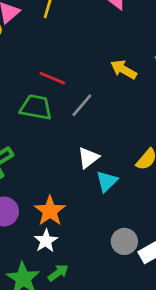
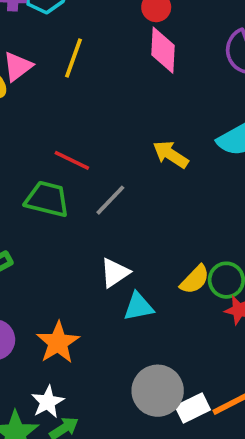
cyan triangle: (107, 181) -> (138, 307), turned 30
white star: (46, 241) -> (48, 402), moved
gray circle: (124, 241) -> (158, 391), size x1.4

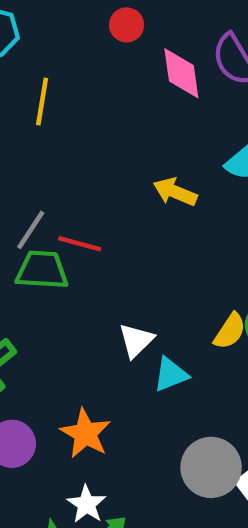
pink diamond: (163, 50) -> (181, 73), moved
red line: (72, 160) -> (80, 244), moved
gray line: (110, 200) -> (31, 230), moved

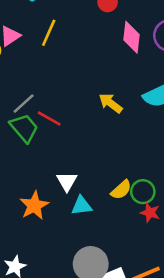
green trapezoid: (42, 270) -> (24, 128), turned 32
white triangle: (136, 340) -> (67, 181), turned -30
orange star: (85, 433) -> (34, 206), moved

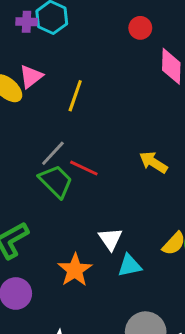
yellow line: (49, 33) -> (75, 96), moved
yellow arrow: (111, 103) -> (153, 162), moved

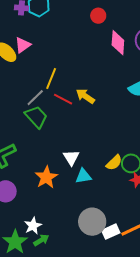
yellow line: (75, 96) -> (51, 78), moved
yellow arrow: (153, 162) -> (85, 96), moved
red line: (84, 168) -> (63, 99), moved

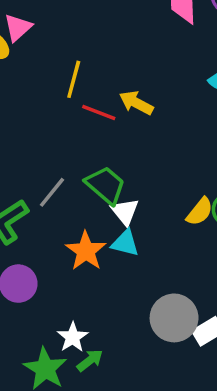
gray line: (35, 98) -> (52, 192), moved
green trapezoid: (36, 117) -> (106, 185), moved
cyan triangle: (83, 176) -> (125, 243), moved, turned 30

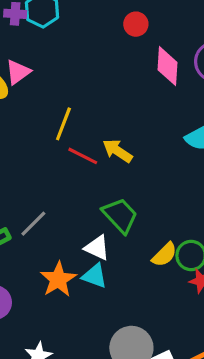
green trapezoid: (106, 185) -> (120, 215), moved
white triangle: (125, 212) -> (97, 248), turned -32

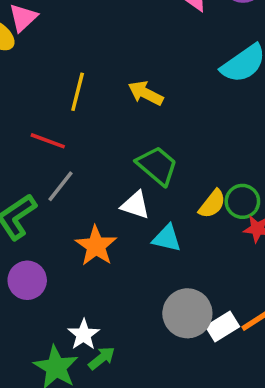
yellow line: (63, 124) -> (78, 92), moved
red line: (83, 156) -> (48, 141), moved
cyan triangle: (95, 276) -> (167, 238), moved

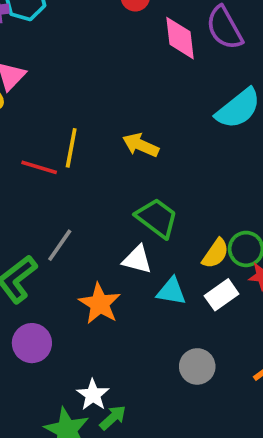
red line: (48, 141) -> (39, 167), moved
gray circle: (187, 313) -> (197, 366), size x0.7
white rectangle: (223, 326) -> (222, 295), moved

